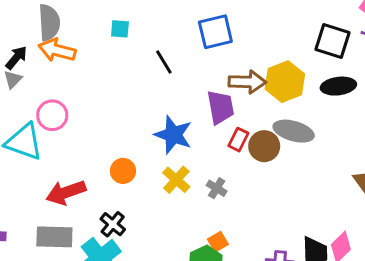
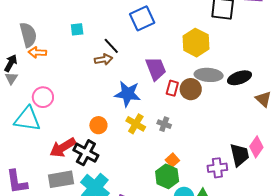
orange arrow: (57, 50) -> (37, 52), size x0.7
brown arrow: (247, 82) -> (103, 59), moved, size x0.7
black ellipse: (338, 86) -> (239, 78), moved
black cross: (113, 224) -> (86, 153), moved, size x1.4

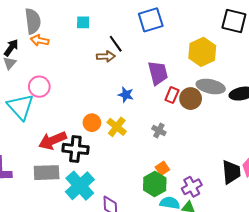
blue star: (128, 94) -> (126, 95), size x0.6
cyan triangle: (27, 119) -> (20, 107), turned 32
yellow cross: (136, 124) -> (117, 127), moved
black cross: (86, 153) -> (75, 149), turned -30
purple cross: (217, 168) -> (192, 187), moved, turned -30

